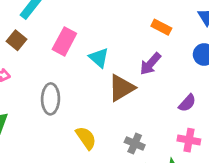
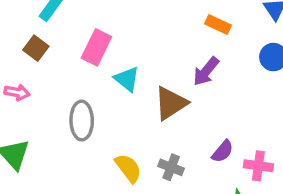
cyan triangle: (99, 58) -> (127, 79), moved
purple semicircle: (187, 103) -> (223, 151), moved
gray cross: (135, 144) -> (171, 167), moved

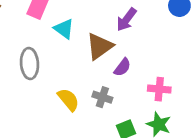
purple semicircle: (223, 151) -> (122, 67), moved
pink cross: (258, 166) -> (159, 89), moved

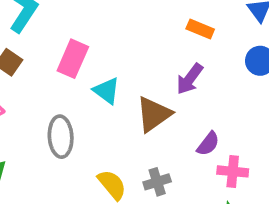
purple semicircle: (122, 67) -> (208, 144), moved
gray cross: (102, 97) -> (157, 182), turned -36

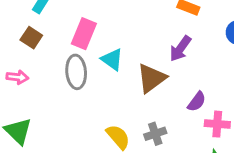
gray ellipse: (61, 137) -> (76, 72), moved

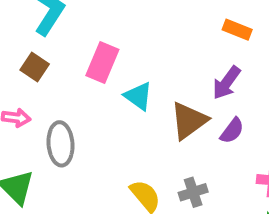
gray ellipse: (76, 72) -> (61, 144), moved
purple semicircle: (197, 102) -> (232, 131), moved

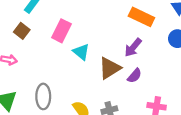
orange rectangle: (237, 30) -> (141, 17), size x1.5
gray ellipse: (61, 144) -> (43, 96), moved

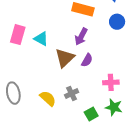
cyan triangle: (81, 52) -> (41, 39), moved

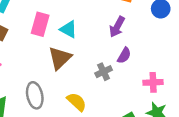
brown triangle: (65, 58) -> (60, 58), moved
gray cross: (72, 94) -> (104, 72), moved

